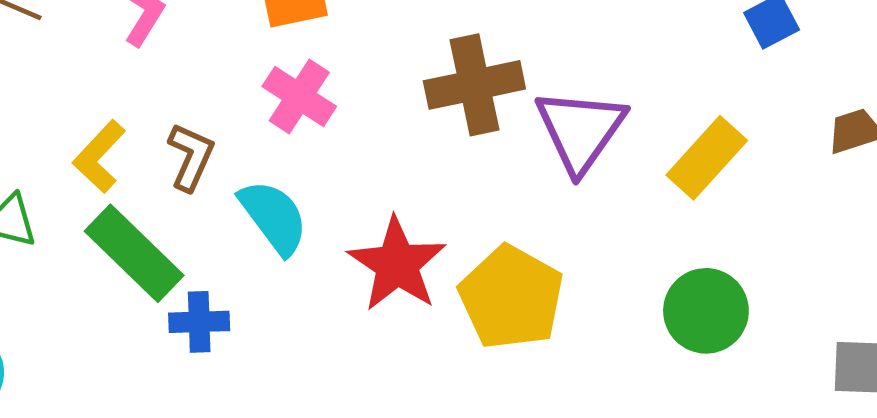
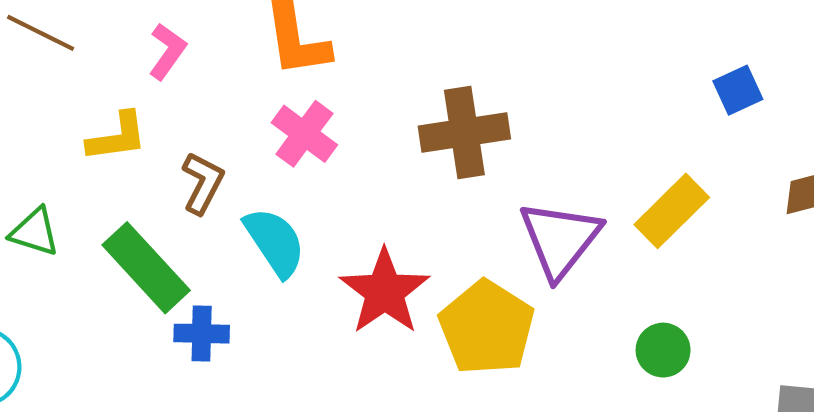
purple triangle: (580, 130) -> (560, 239), moved
yellow L-shape: (99, 157) -> (117, 137), moved, turned -144
green circle: (706, 311) -> (663, 350), size x0.7

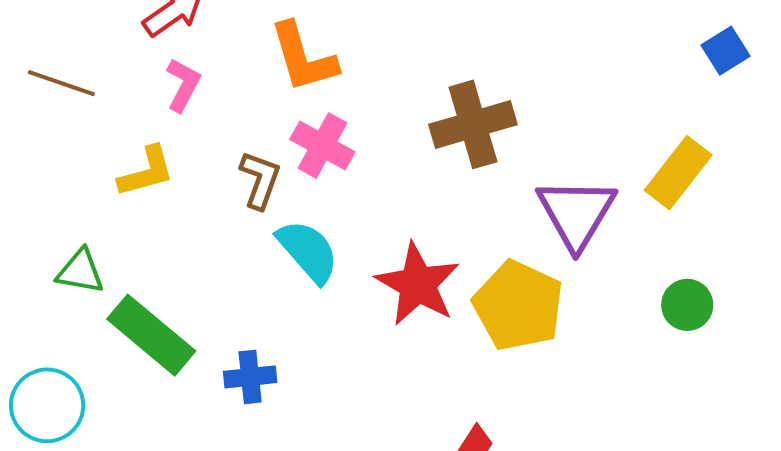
brown L-shape: (203, 183) -> (260, 180), moved
green rectangle: (146, 268) -> (151, 335), moved
blue cross: (202, 334) -> (250, 377), moved

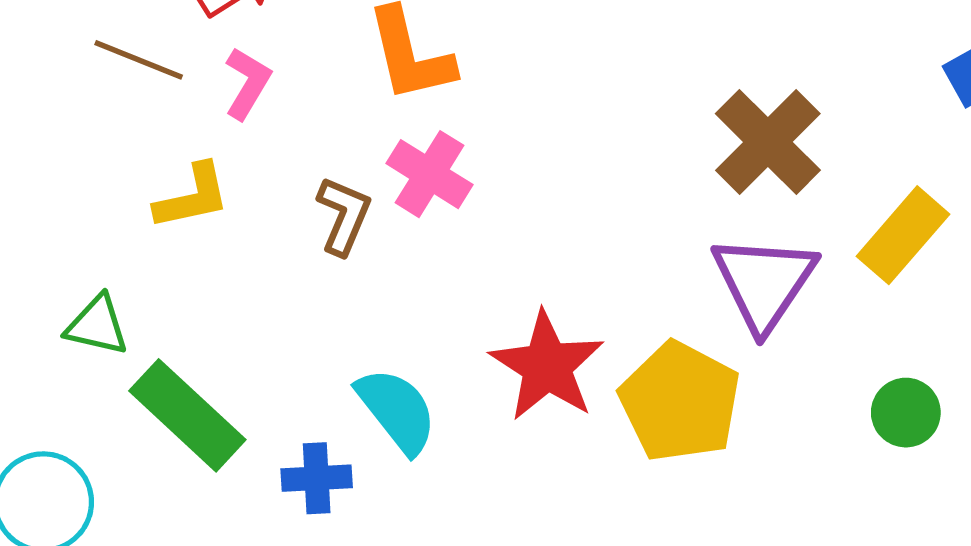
brown line: (61, 83) -> (139, 60), moved
brown cross: (473, 124) -> (768, 142), moved, turned -32
cyan semicircle: (308, 251) -> (397, 410), moved

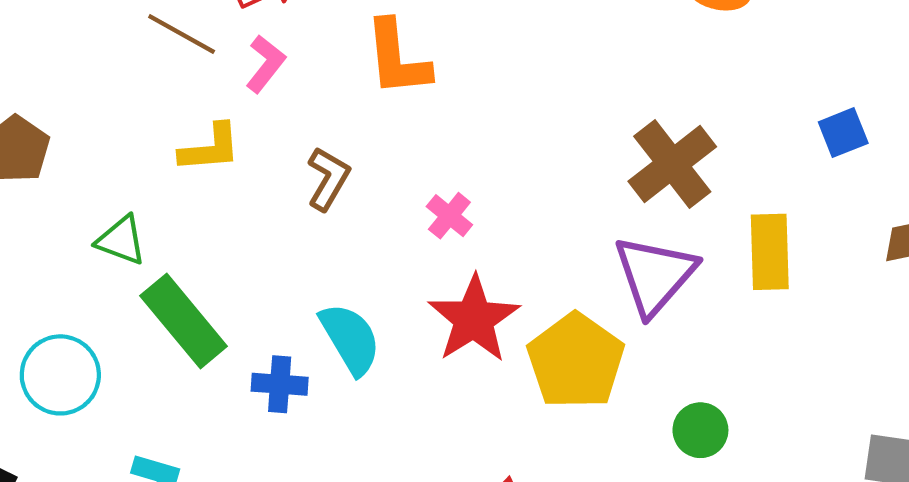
pink cross: (429, 174) -> (449, 216), moved, size x0.7
yellow rectangle: (903, 235) -> (770, 252), turned -50
green circle: (906, 413) -> (700, 430), moved

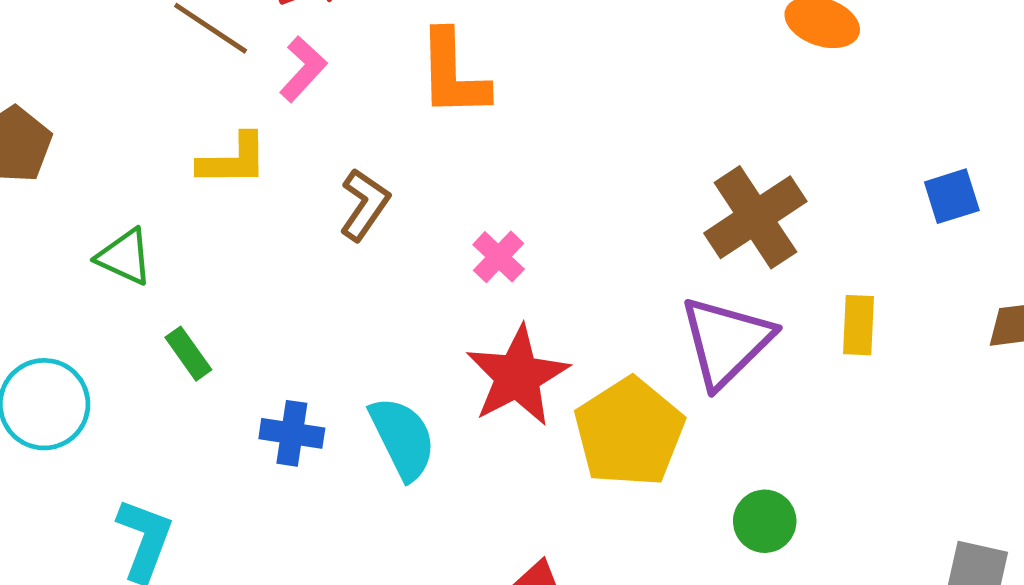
yellow rectangle: (770, 252) -> (859, 325), size x0.7
green rectangle: (184, 321) -> (188, 354), size x0.5
cyan semicircle: (350, 339) -> (403, 438), moved

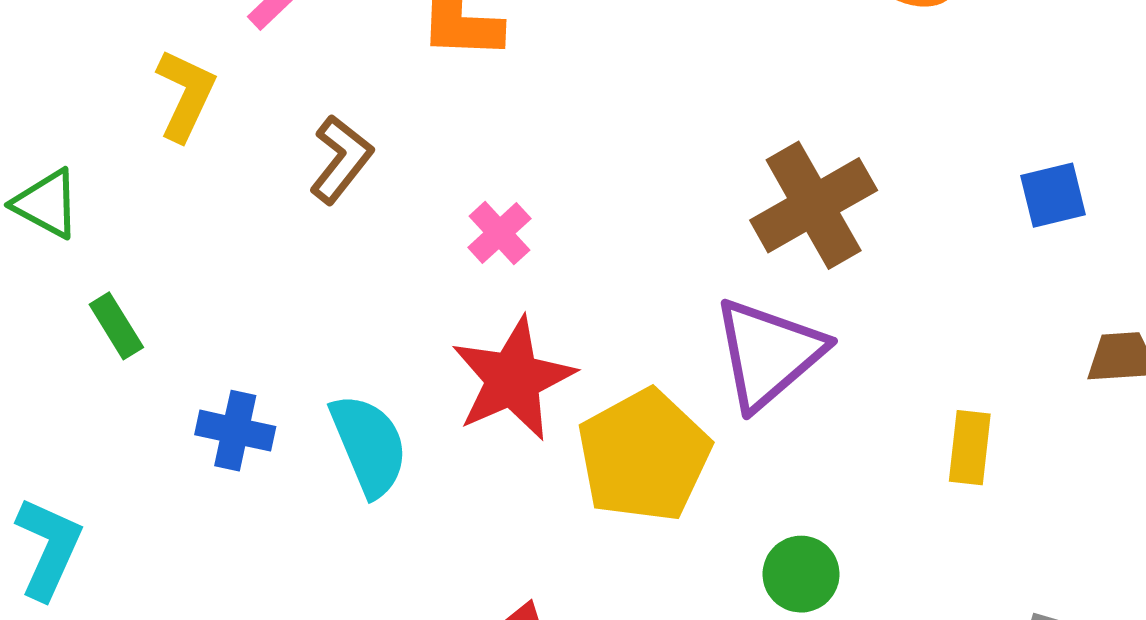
yellow L-shape: (233, 160) -> (186, 95), turned -68
yellow rectangle: (859, 325) -> (970, 448), moved

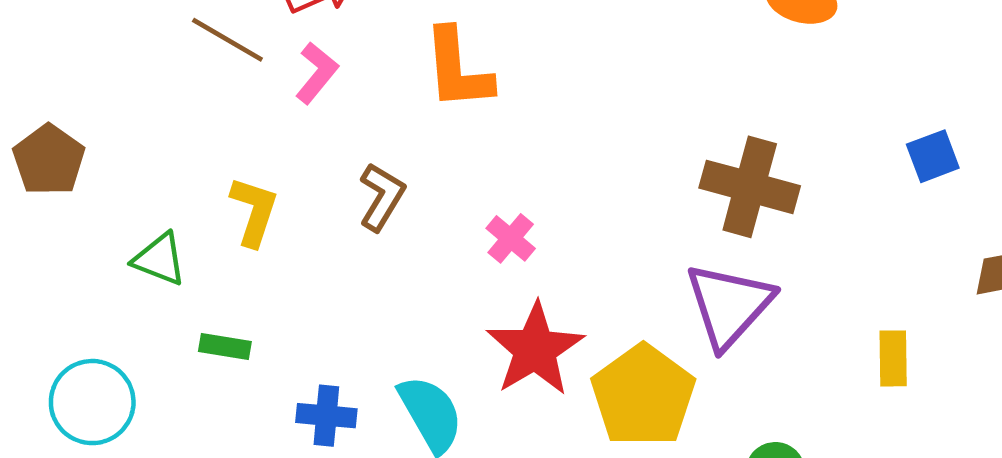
yellow L-shape: (186, 95) -> (254, 211), moved
brown cross: (814, 205) -> (750, 187), turned -38
green rectangle: (116, 326) -> (225, 346), turned -42

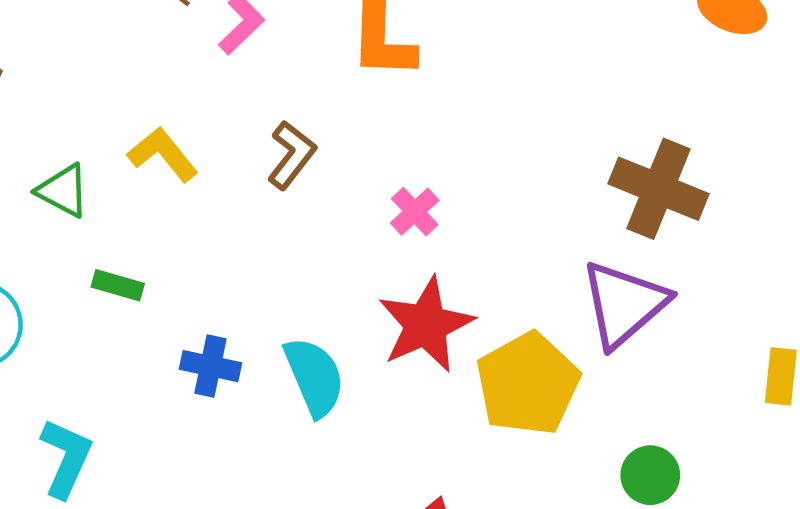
yellow L-shape: (254, 211) -> (163, 154), turned -64

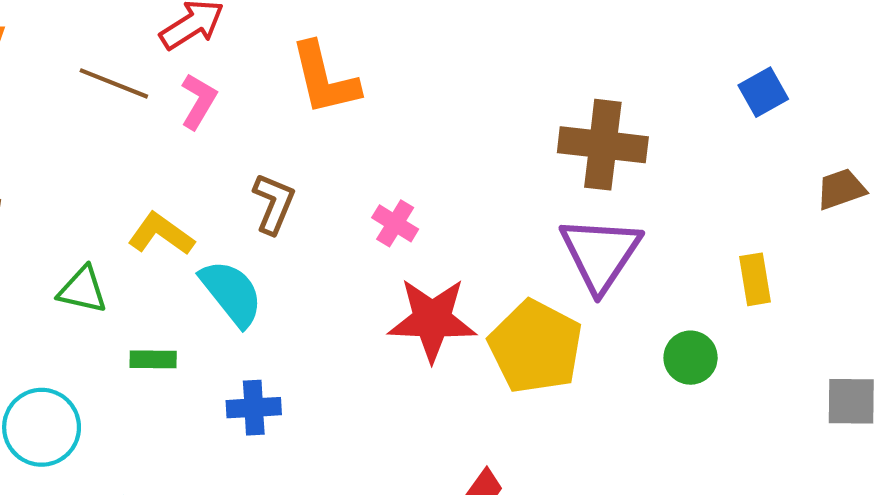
red star: (426, 325) -> (432, 320), turned -30
cyan semicircle: (314, 377) -> (231, 293), moved
green circle: (650, 475) -> (691, 358), moved

